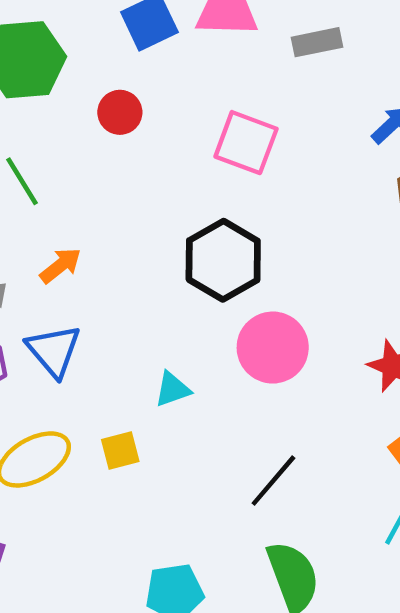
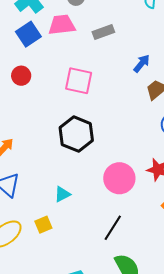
pink circle: (273, 348) -> (119, 178), moved

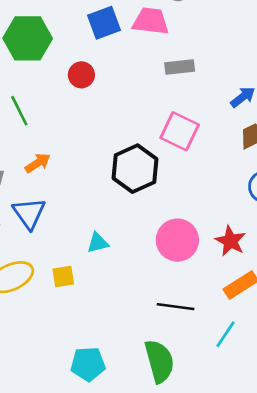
gray rectangle: (103, 32) -> (180, 67), moved
pink square: (79, 81) -> (180, 131), moved
black line: (113, 228) -> (176, 307), moved, turned 52

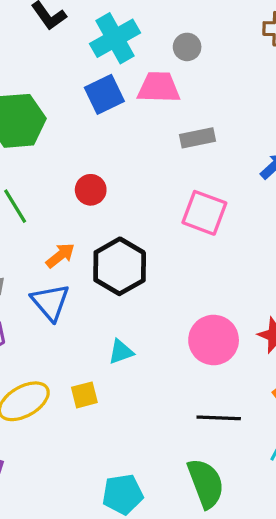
red circle: (81, 75) -> (91, 190), moved
orange arrow: (38, 163) -> (60, 255), moved
black hexagon: (135, 169) -> (120, 266), moved
blue triangle: (29, 213) -> (50, 302), moved

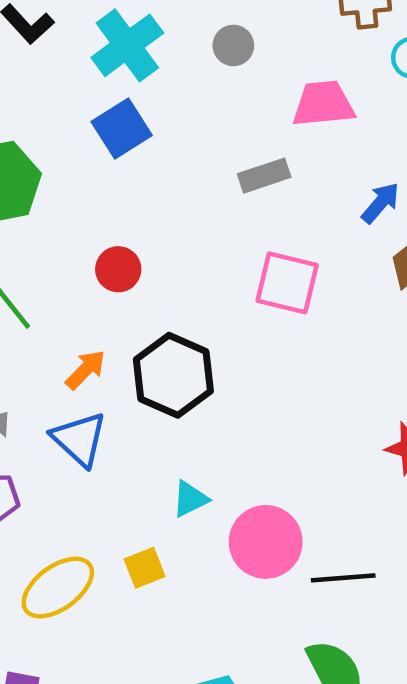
pink trapezoid: (159, 87) -> (323, 104), moved
pink circle: (214, 340) -> (266, 542), moved

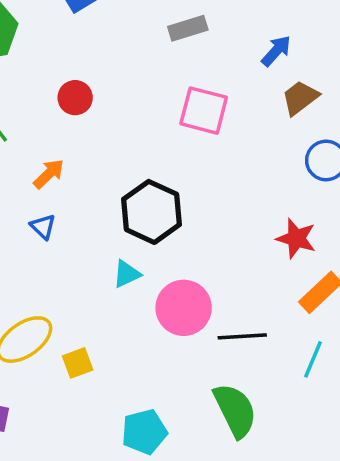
black hexagon: (173, 375) -> (152, 212), moved
blue triangle: (79, 439) -> (43, 227), size x0.6
yellow square: (145, 568) -> (78, 363), moved

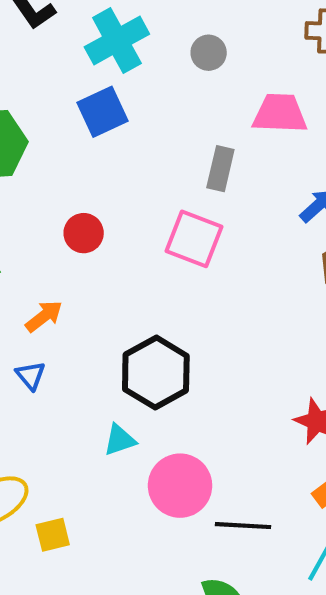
gray rectangle: (188, 28) -> (220, 169), turned -66
pink square: (204, 111) -> (194, 239), moved

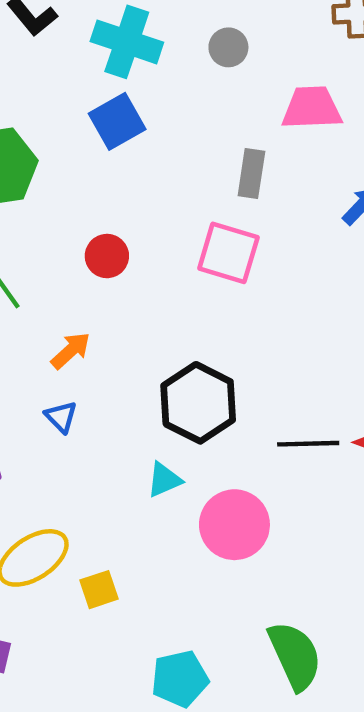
cyan cross: (117, 40) -> (127, 42), turned -38
black line: (243, 526) -> (308, 444), moved

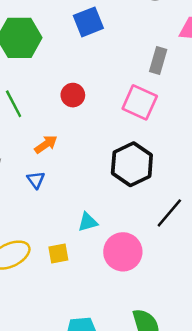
black hexagon: (198, 403) -> (132, 164), moved
black line: (308, 444) -> (169, 213), turned -56
yellow square: (99, 590) -> (58, 254), moved

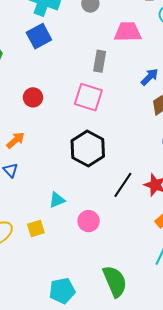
pink circle: (123, 252) -> (89, 221), size x0.7

